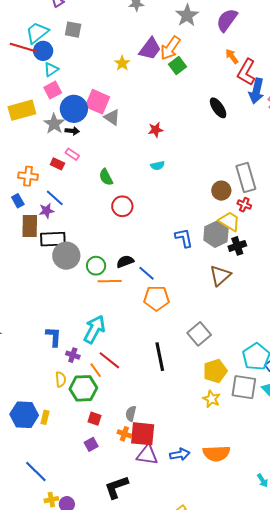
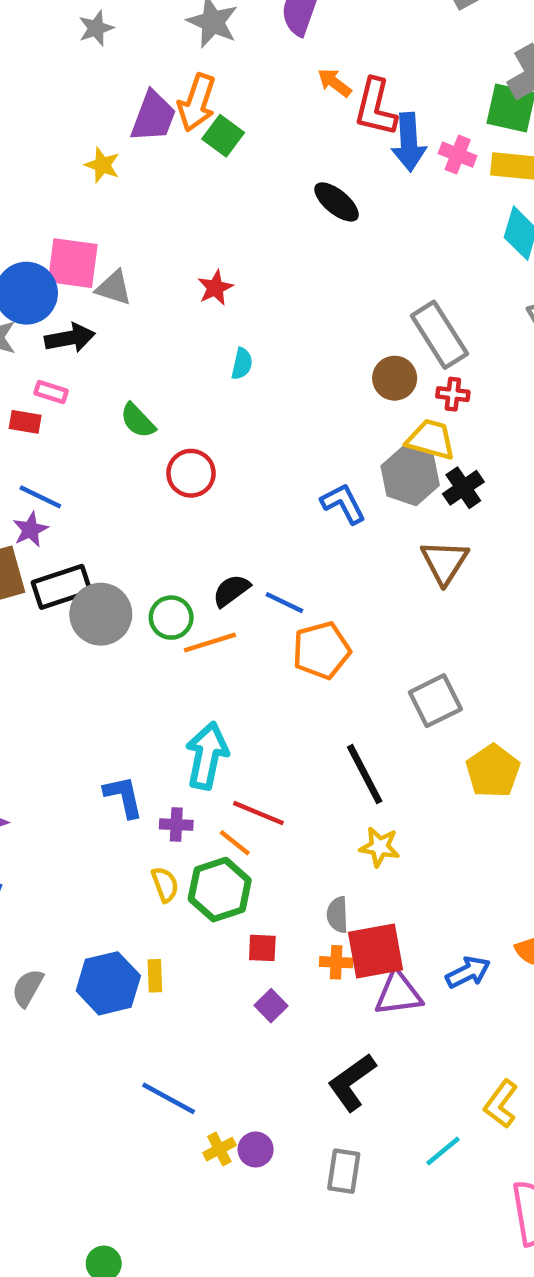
black arrow: (72, 131) -> (70, 338), moved, size x1.5
cyan semicircle: (158, 166) -> (242, 364), turned -48
gray square: (199, 334) -> (435, 701), turned 30
yellow star: (211, 399) -> (380, 847), moved

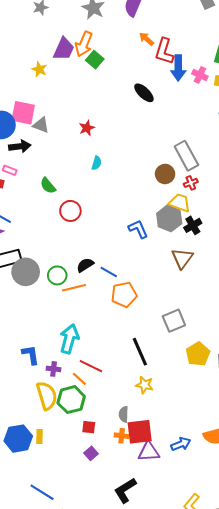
red cross: (453, 394) -> (191, 183), turned -32
yellow semicircle: (165, 884) -> (47, 396), size x1.8

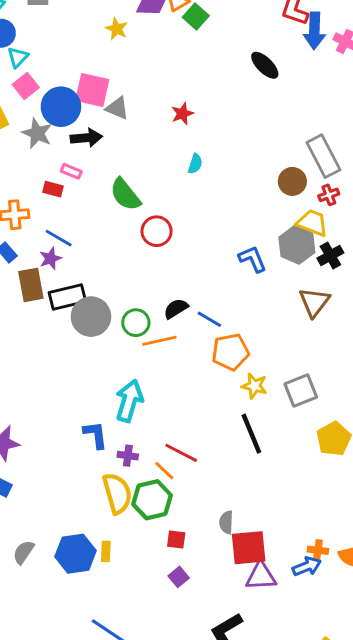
green semicircle: (48, 186) -> (125, 194), size x1.4
cyan arrow: (69, 339) -> (129, 401), moved
yellow star: (145, 385) -> (254, 386), moved
orange cross: (122, 436) -> (318, 550), moved

